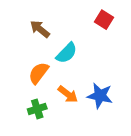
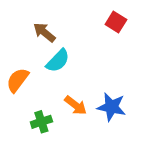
cyan semicircle: (67, 53) -> (58, 61), moved
orange semicircle: (39, 73) -> (18, 80), moved

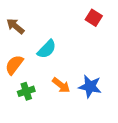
brown arrow: (44, 32) -> (15, 26), moved
green cross: (41, 122) -> (26, 91), moved

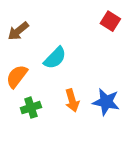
brown arrow: (15, 26) -> (18, 31), turned -78
orange arrow: (61, 85) -> (72, 100), turned 36

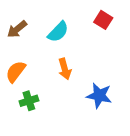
cyan semicircle: (55, 58) -> (58, 32), moved
orange arrow: (72, 100) -> (65, 69), moved

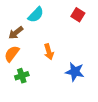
brown arrow: (17, 29) -> (16, 33), moved
cyan semicircle: (58, 32) -> (36, 15), moved

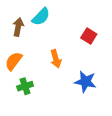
red square: (78, 15) -> (89, 36), moved
brown arrow: (16, 33) -> (18, 27), moved, turned 140

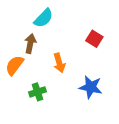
brown arrow: (18, 27) -> (30, 44), moved
green cross: (25, 86) -> (37, 92), moved

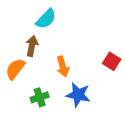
red square: (94, 39) -> (112, 61), moved
blue star: (91, 87) -> (78, 95), moved

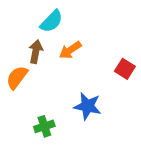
orange arrow: (63, 66) -> (70, 50), moved, turned 72
green cross: (40, 97) -> (44, 126), moved

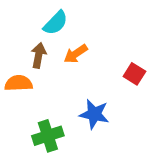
orange semicircle: (17, 77) -> (18, 83), turned 50
green cross: (44, 126) -> (48, 136), size x1.4

